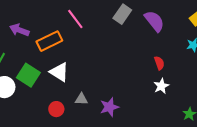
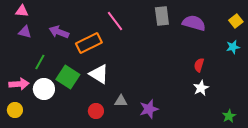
gray rectangle: (122, 14) -> (162, 16), turned -42
purple semicircle: (154, 21) -> (194, 23), turned -35
red semicircle: (159, 63) -> (199, 65), turned -144

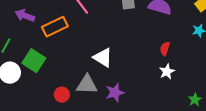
white triangle: (99, 74) -> (103, 58), moved
gray triangle: (121, 101) -> (87, 85), size x1.6

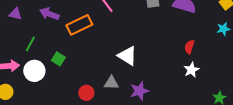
green square: (34, 61) -> (58, 59), size x0.6
gray triangle: (87, 85) -> (111, 83), size x0.7

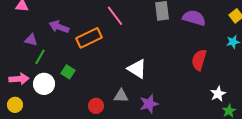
purple triangle: (15, 14) -> (31, 40), moved
red semicircle: (189, 47) -> (199, 60), size x1.5
white star: (191, 70) -> (218, 94), moved

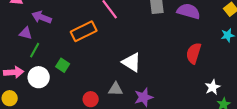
purple arrow: (59, 27) -> (42, 17), moved

